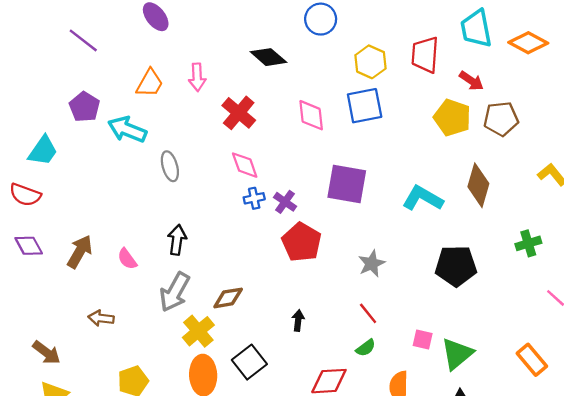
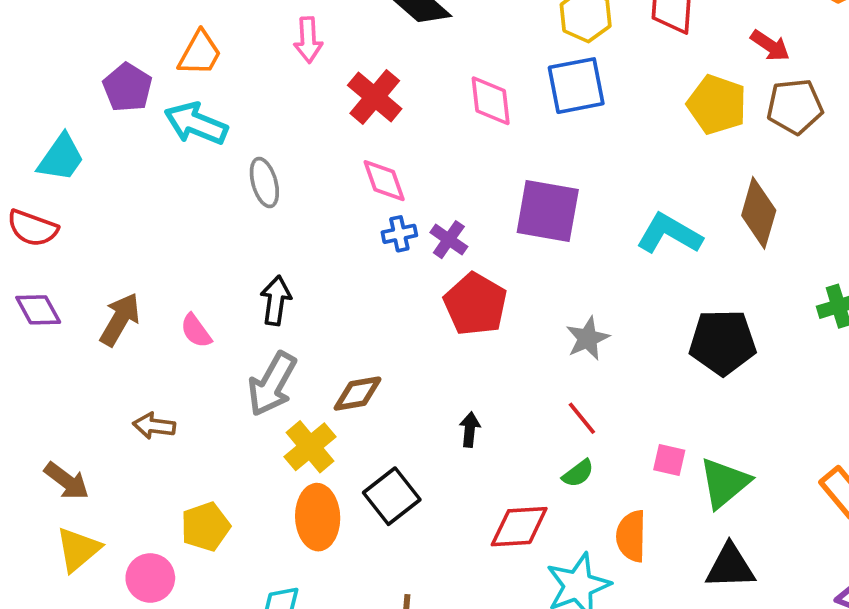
red arrow: (471, 81) -> (770, 46), moved
orange trapezoid: (150, 83) -> (200, 53), moved

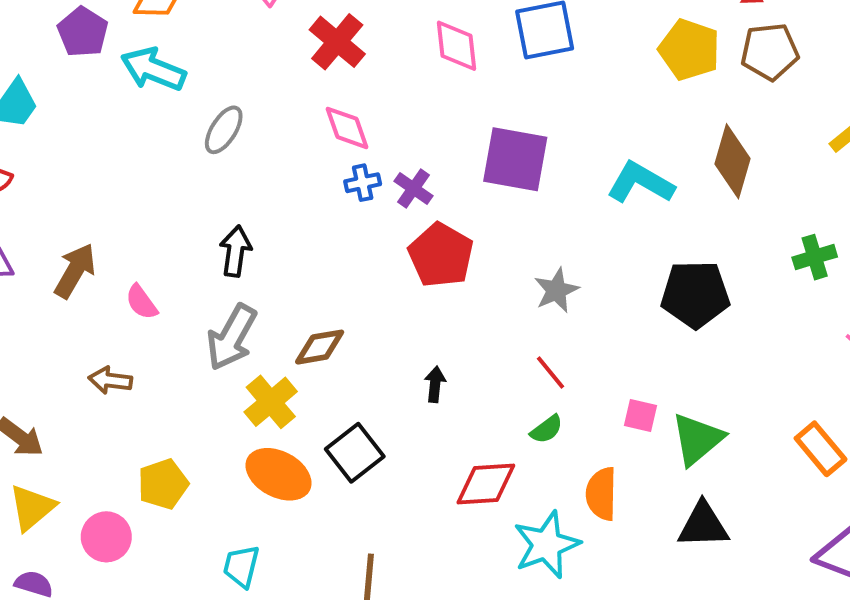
gray ellipse: (264, 183) -> (224, 130), turned 48
pink semicircle: (196, 331) -> (142, 302), moved
orange ellipse: (318, 517) -> (278, 474), turned -60

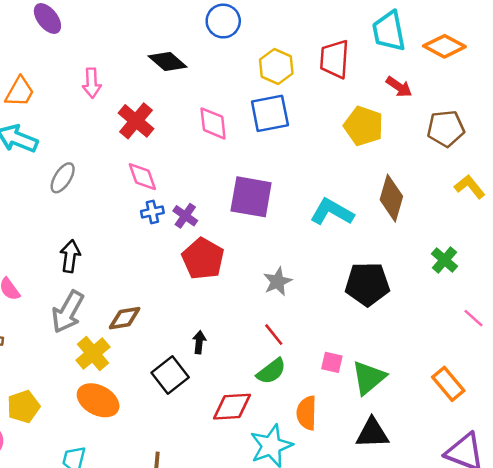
brown pentagon: (770, 52) -> (446, 128), moved
green cross: (815, 257) -> (444, 260), turned -32
green semicircle: (547, 429) -> (271, 371), size x1.4
black square: (355, 453) -> (170, 375), moved

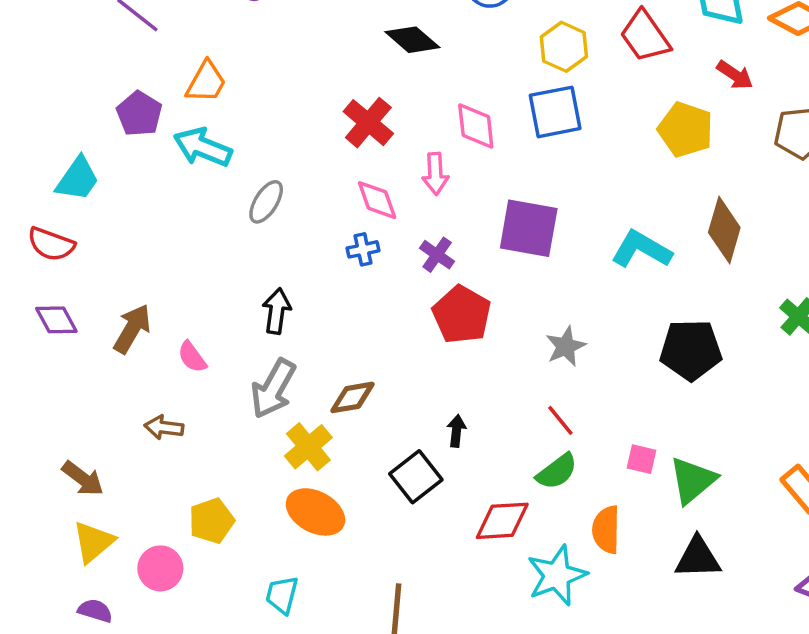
red trapezoid: (334, 59) -> (645, 36), turned -39
pink arrow: (92, 83) -> (435, 174), moved
blue cross: (152, 212) -> (363, 249), moved

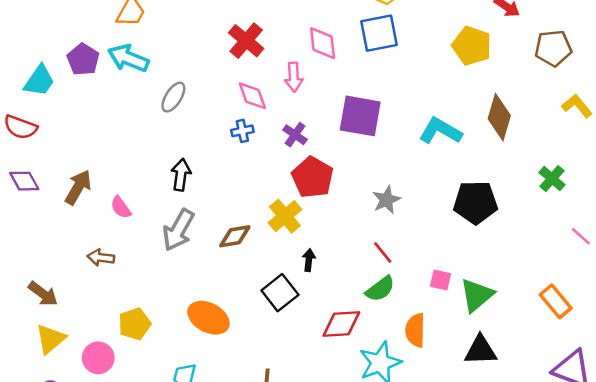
purple pentagon: (139, 114) -> (83, 59), moved
yellow cross: (308, 447) -> (285, 216), moved

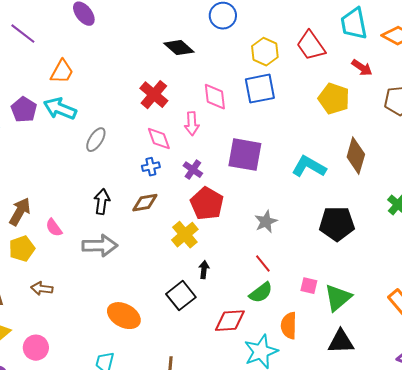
gray arrow: (178, 230) -> (100, 246), turned -120
brown diamond: (235, 236) -> (145, 203), moved
brown arrow: (101, 258) -> (42, 289), moved
yellow pentagon: (135, 324) -> (22, 249), moved

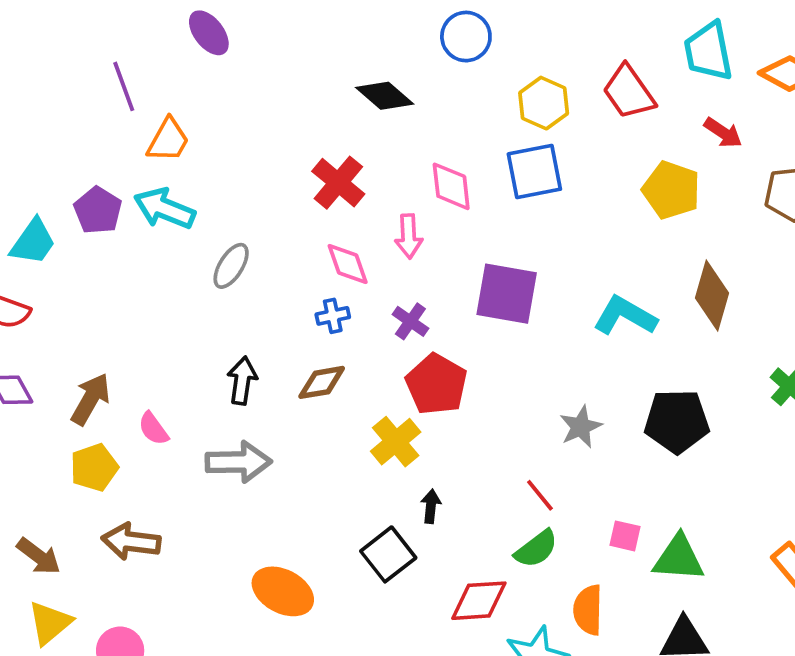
purple line: (23, 34) -> (124, 86), moved, turned 32
gray star: (266, 222) -> (581, 427), moved
brown arrow: (42, 289) -> (131, 541), size x1.4
green triangle: (338, 298) -> (679, 558), turned 44

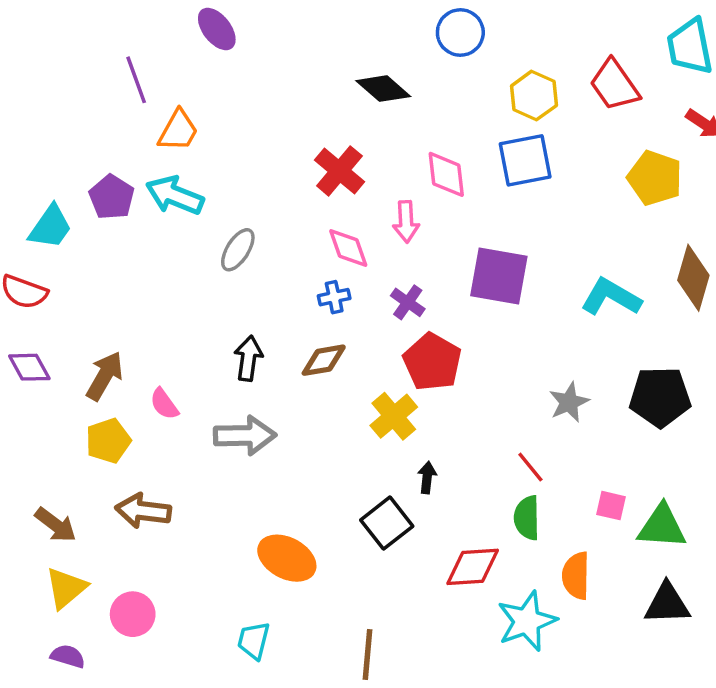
green semicircle: (536, 549) -> (527, 518), turned 126

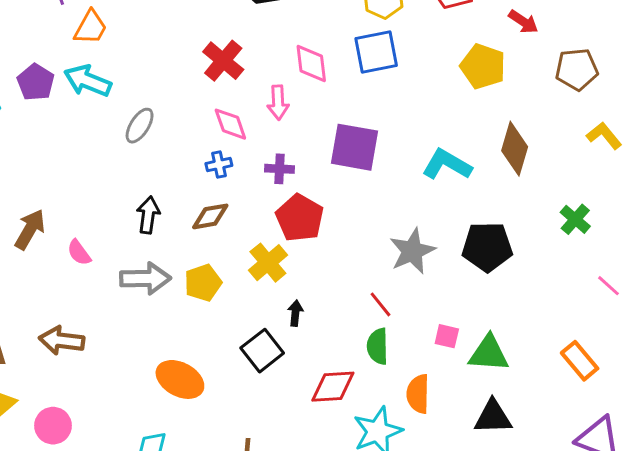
purple cross: (408, 302) -> (280, 169), turned -32
gray star: (569, 402) -> (412, 251), size x1.4
yellow pentagon: (108, 441) -> (203, 283), moved

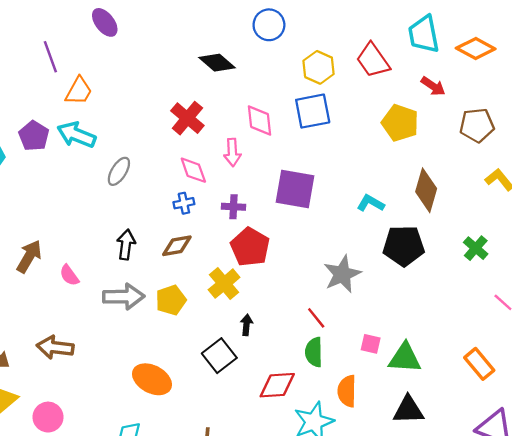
cyan L-shape: (447, 165) -> (371, 203), size x0.7
black pentagon: (487, 247) -> (404, 246), moved

